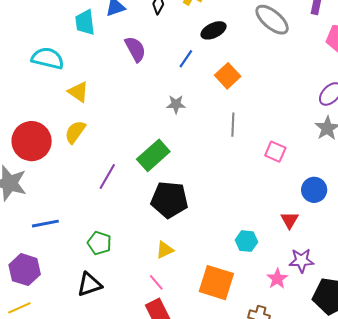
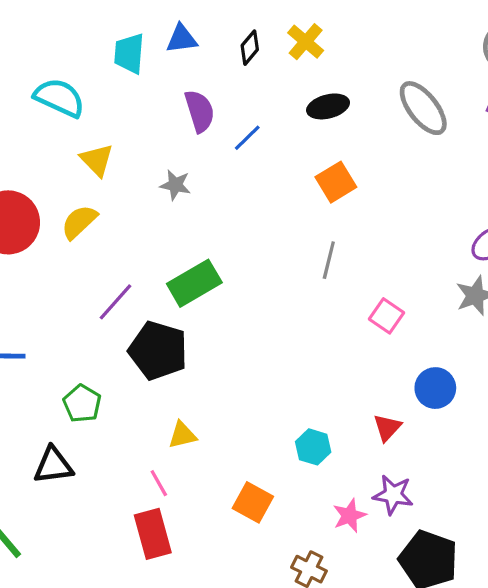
blue line: (186, 59) -> (247, 138), moved
gray star: (176, 104) -> (175, 185), moved
black pentagon: (169, 200) -> (158, 350), moved
orange square: (216, 283) -> (253, 502), size x0.7

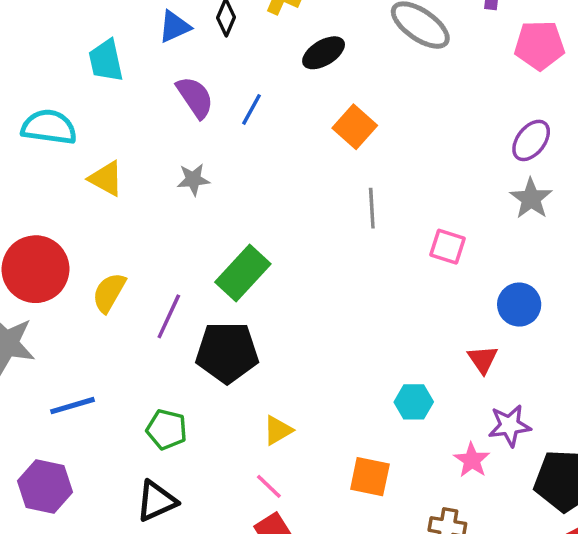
blue triangle: (182, 39) -> (174, 27), moved
yellow semicircle: (79, 222) -> (109, 293), moved

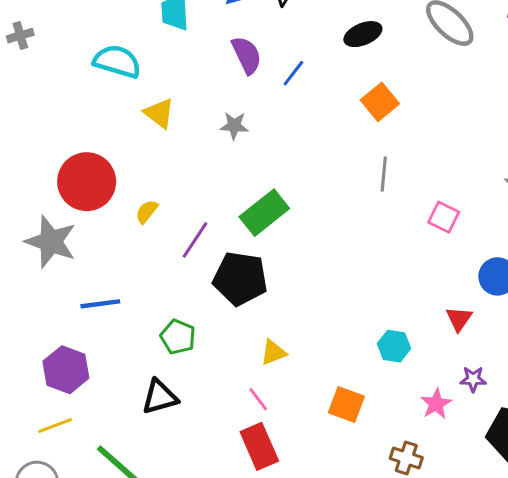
yellow semicircle: (109, 293) -> (147, 212), size x0.7
purple star: (509, 426) -> (473, 379), size x0.7

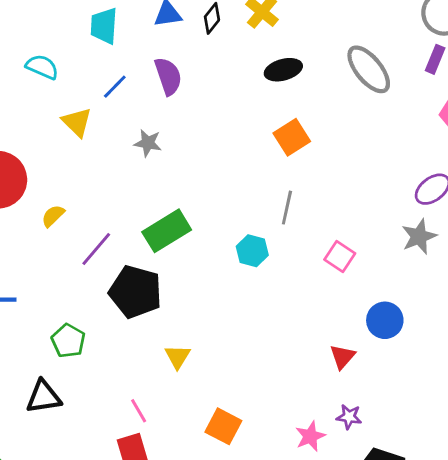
cyan semicircle: (117, 61) -> (42, 67), size x0.7
blue line: (293, 73) -> (115, 87), moved
cyan hexagon: (394, 346) -> (252, 251), moved
yellow triangle: (273, 352) -> (178, 357), moved, turned -44

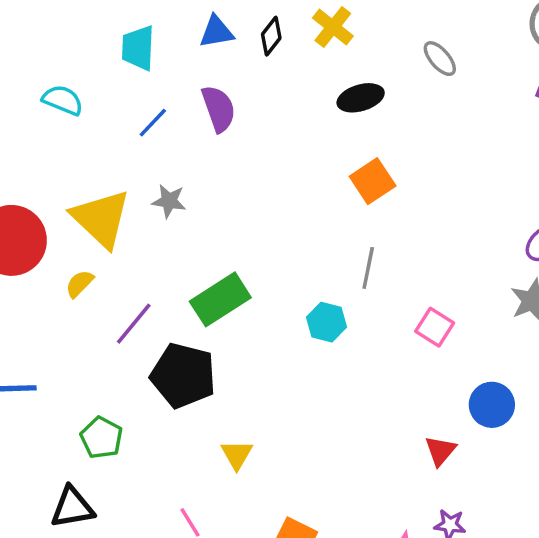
gray ellipse: (369, 69) -> (440, 59), moved, size x0.6
yellow triangle: (77, 122) -> (101, 218), moved, size x1.6
gray star: (148, 143) -> (169, 201), moved

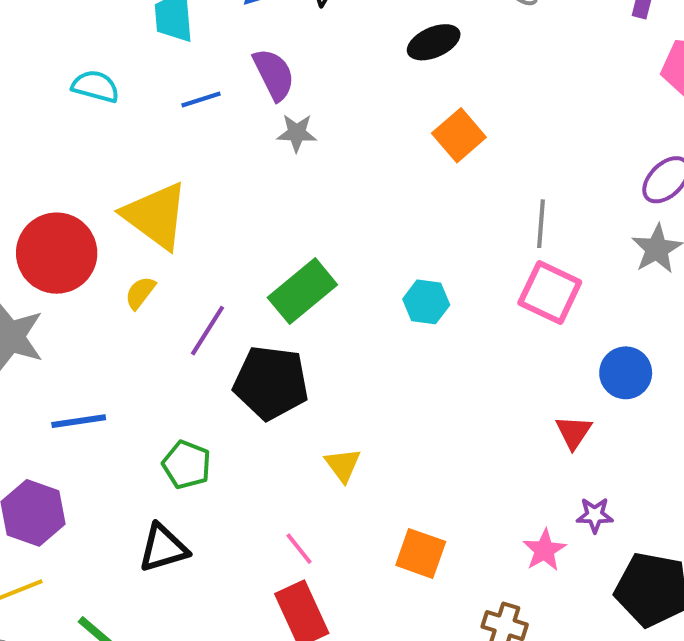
blue line: (153, 123) -> (201, 99), turned 36
gray star: (169, 201) -> (297, 133), moved
gray line: (368, 268) -> (541, 224), moved
pink square: (435, 327) -> (550, 293), size x1.4

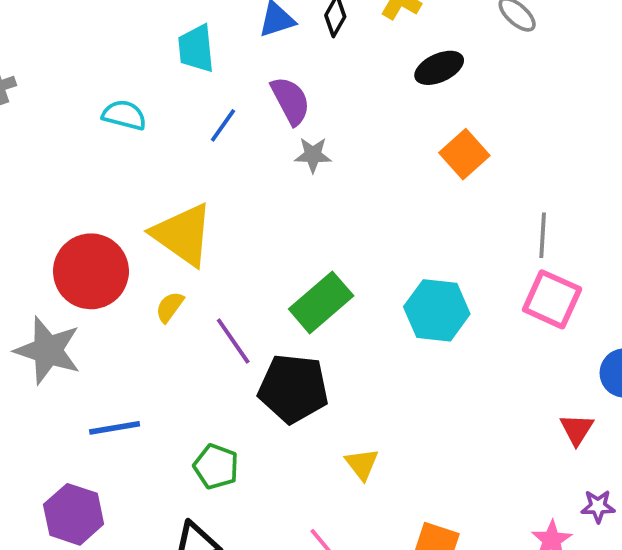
blue line: (201, 99) -> (223, 125), turned -36
cyan hexagon: (426, 302) -> (437, 310), size x1.5
purple line: (207, 331) -> (233, 341), turned -66

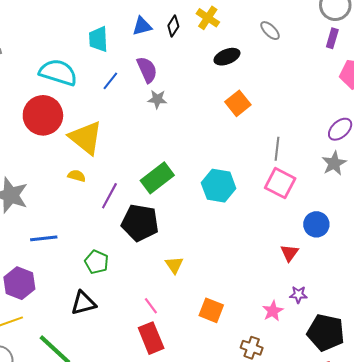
cyan semicircle: (124, 115) -> (58, 72), size x1.6
red circle: (91, 271) -> (43, 115), moved
yellow semicircle: (170, 307) -> (77, 176), turned 66
purple line: (233, 341) -> (109, 196), turned 60

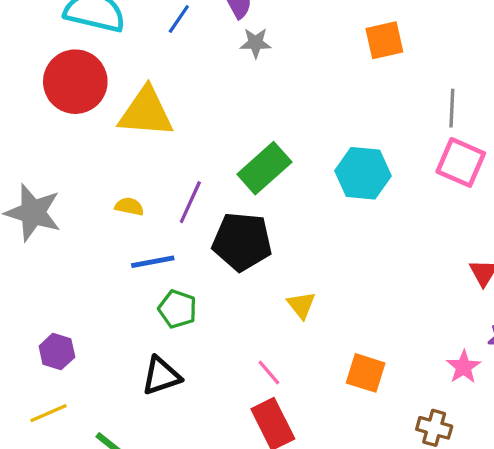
orange square: (238, 103) -> (384, 40), turned 30
yellow triangle: (86, 138) -> (146, 112), turned -30
yellow semicircle: (77, 176) -> (129, 206), moved
blue line: (44, 238) -> (153, 262), moved
purple hexagon: (19, 283) -> (57, 352), size x0.7

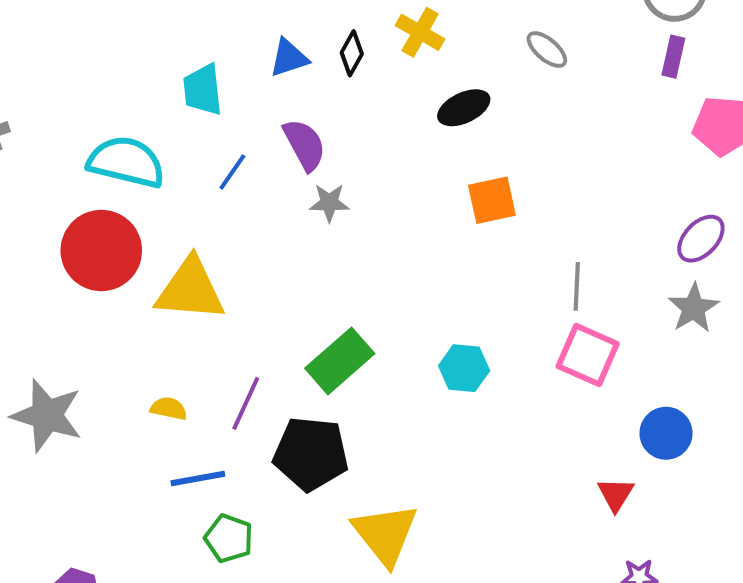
cyan hexagon: (363, 173) -> (464, 368), size x0.7
yellow triangle: (301, 305) -> (385, 534), size x1.8

